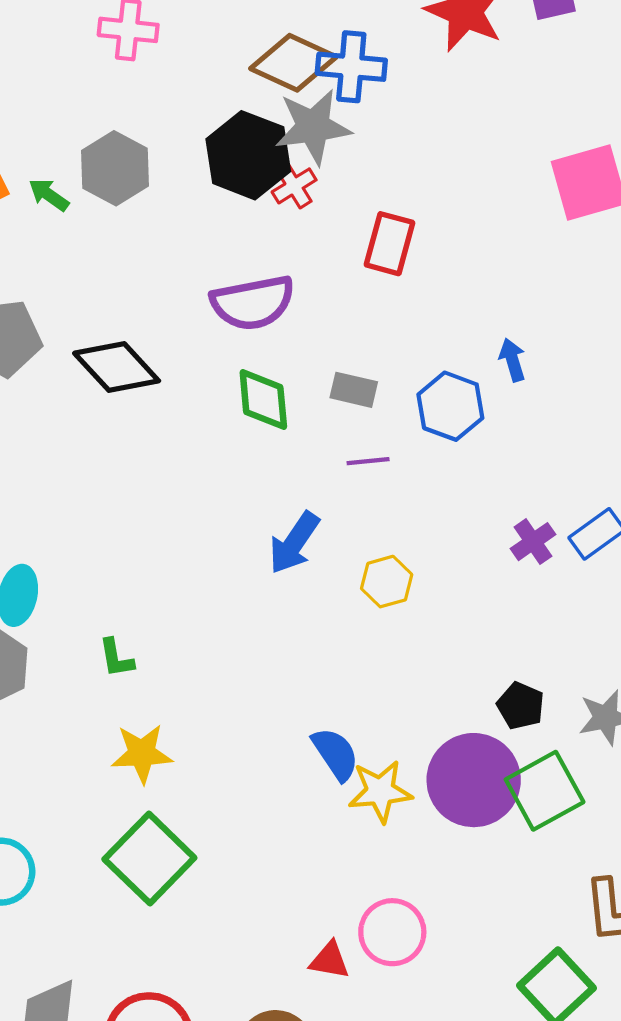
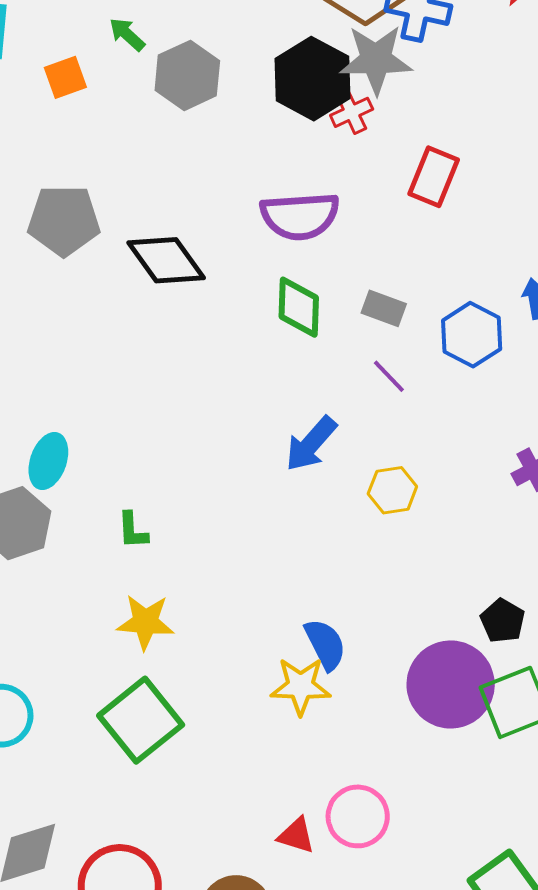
green arrow: (49, 195) -> (127, 34), moved
purple line: (368, 461) -> (389, 376), turned 45
yellow star: (380, 791) -> (301, 686), moved

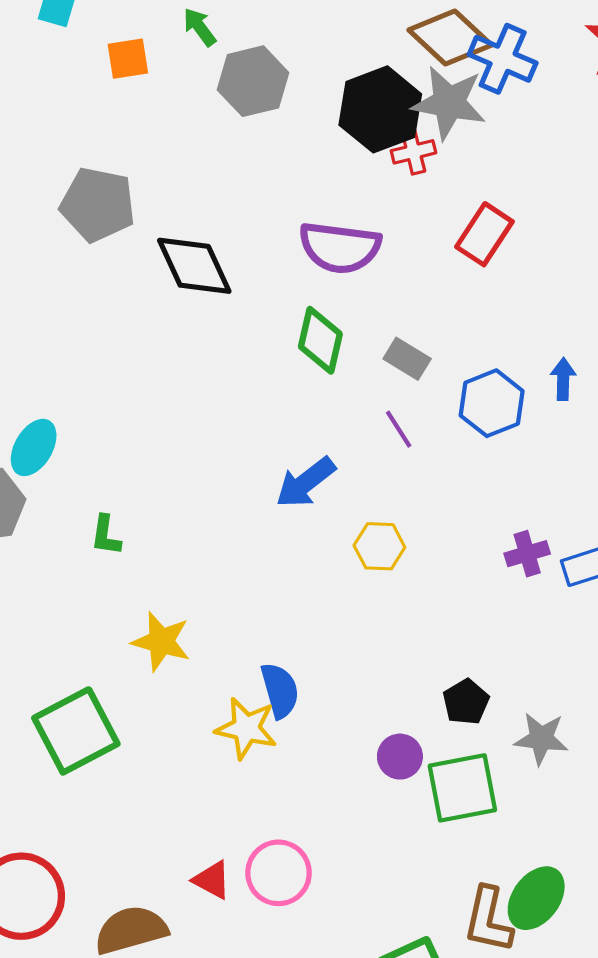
yellow star: (145, 622) -> (161, 641), moved
purple circle: (451, 684) -> (400, 757), size x0.5

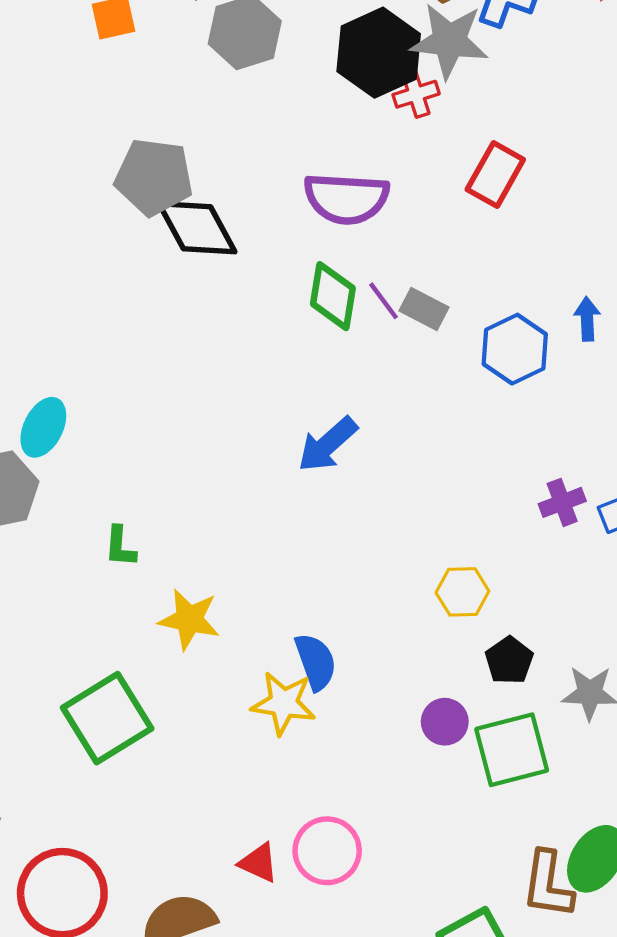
gray pentagon: (98, 205) -> (154, 177), moved
purple line: (399, 429) -> (383, 301), moved
green L-shape: (106, 535) -> (120, 547), moved
yellow hexagon: (379, 546) -> (462, 592), moved

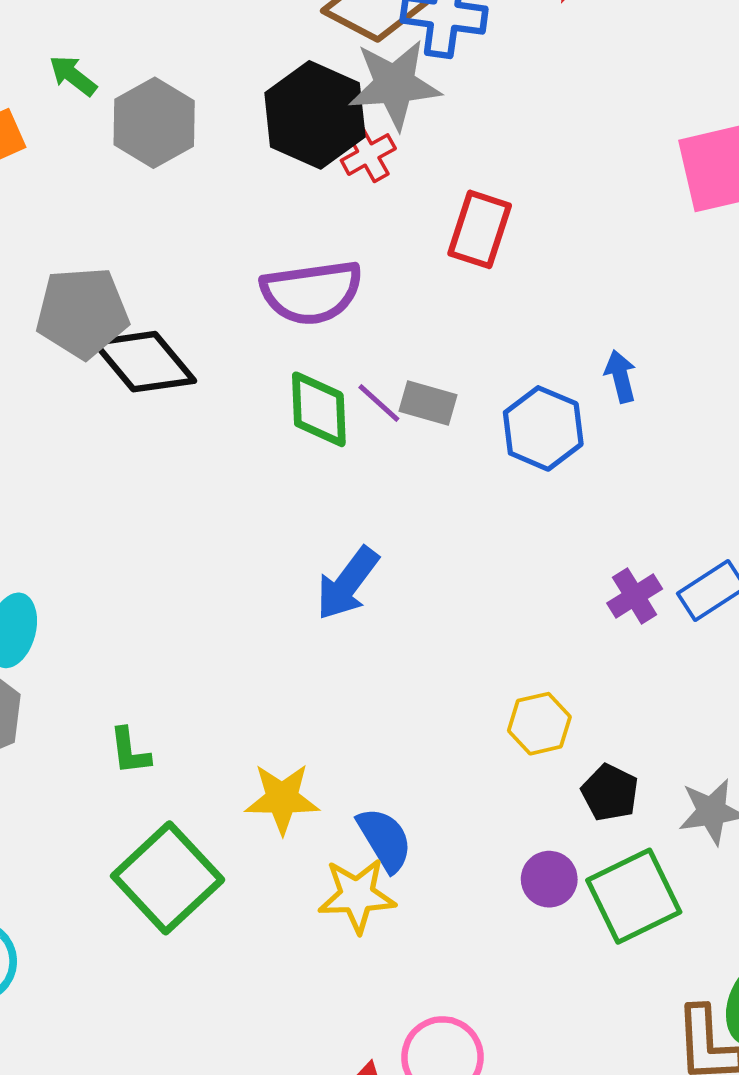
yellow star: (189, 619) -> (282, 799), moved
green square: (107, 718) -> (168, 878), moved

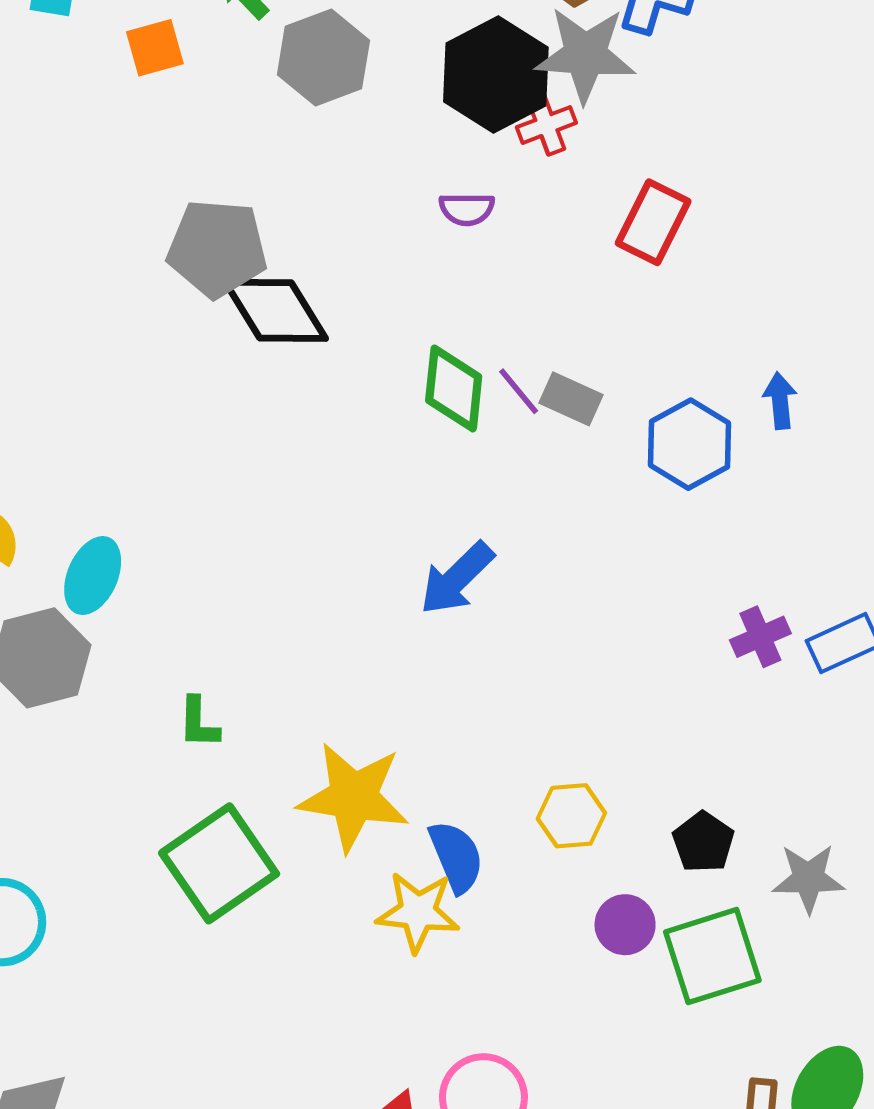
purple semicircle: (312, 292) -> (467, 209), moved, size x0.5
yellow hexagon: (539, 724) -> (571, 816), moved
yellow star: (282, 799) -> (353, 797), size x1.4

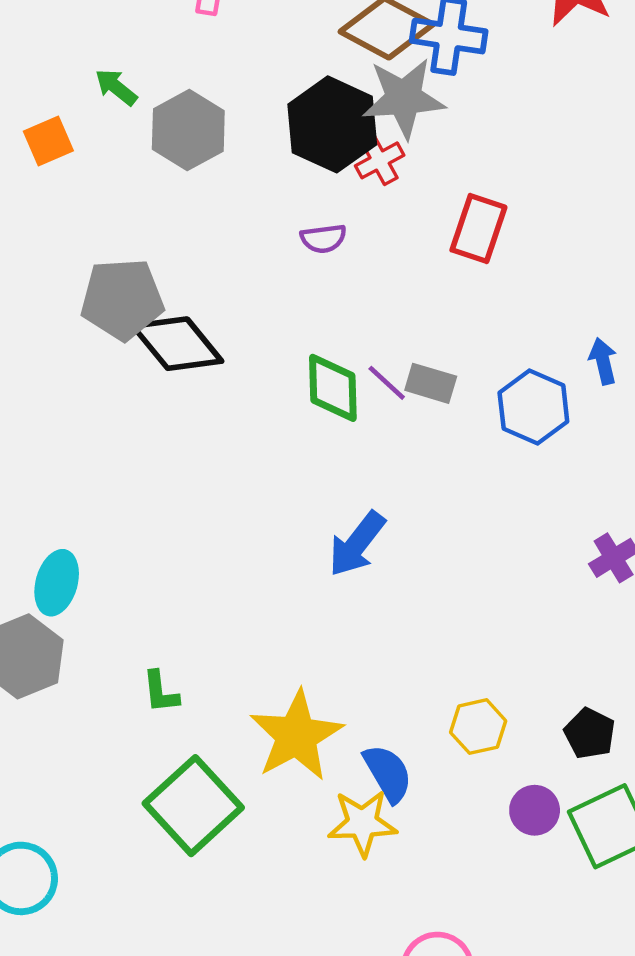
yellow star: (353, 797) -> (296, 736), turned -30

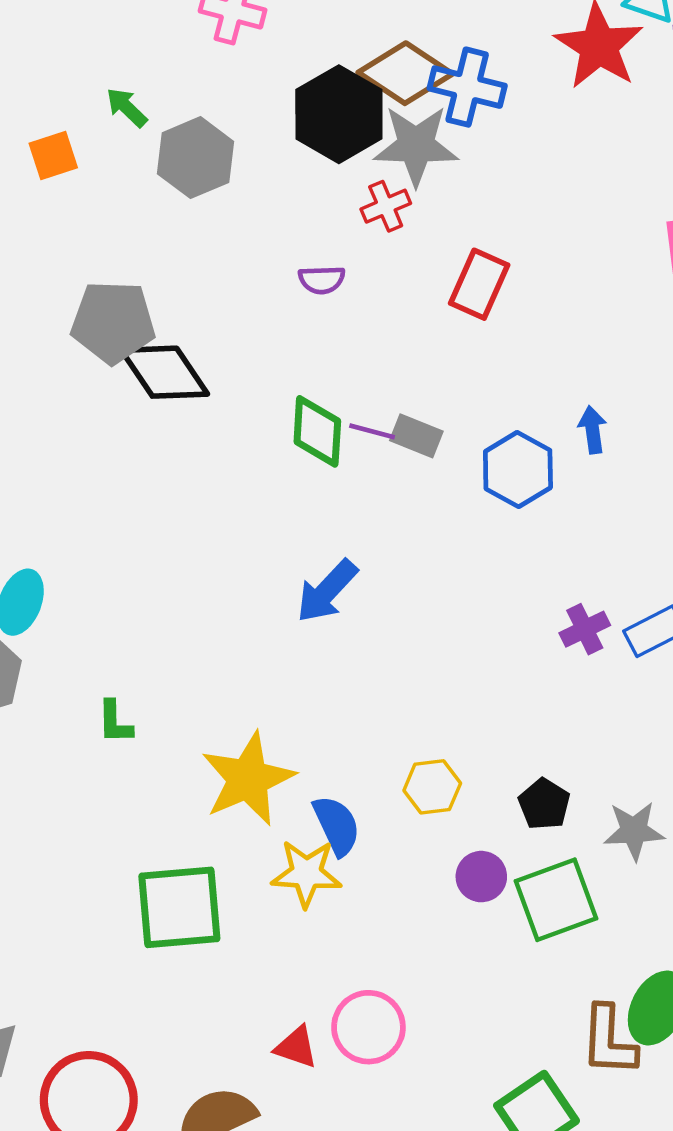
black hexagon: (332, 124) -> (339, 114), moved
purple line: (387, 383) -> (372, 431), turned -33
green square: (193, 806) -> (179, 907), moved, turned 32

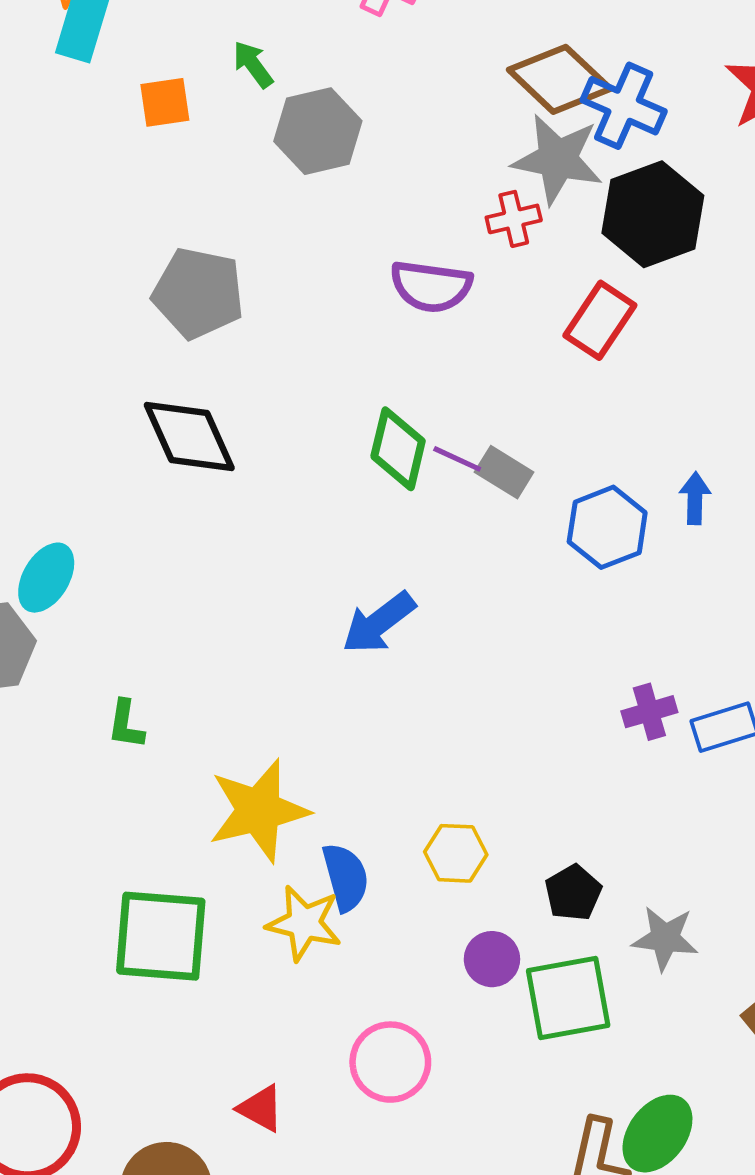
black hexagon: (339, 114) -> (653, 214), moved
purple semicircle: (322, 280) -> (431, 286), size x1.6
black diamond: (164, 372) -> (189, 436), moved
pink circle: (368, 1027) -> (390, 1062), moved

